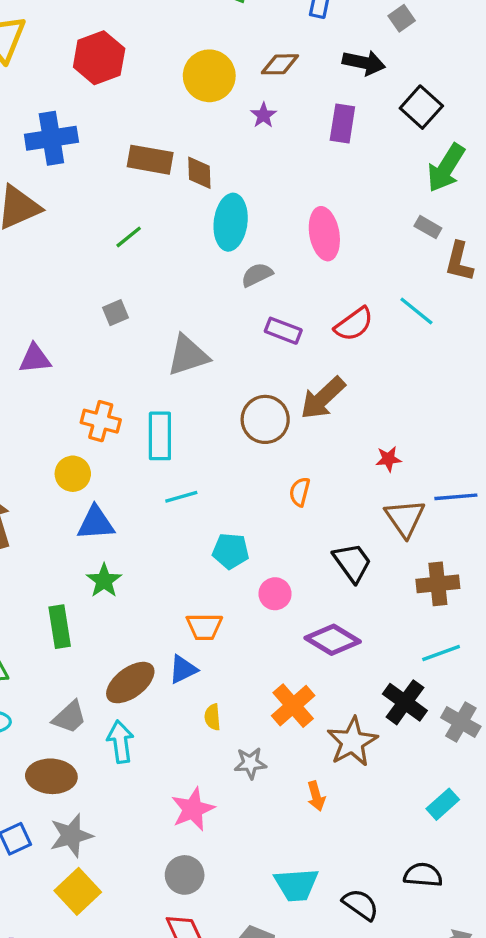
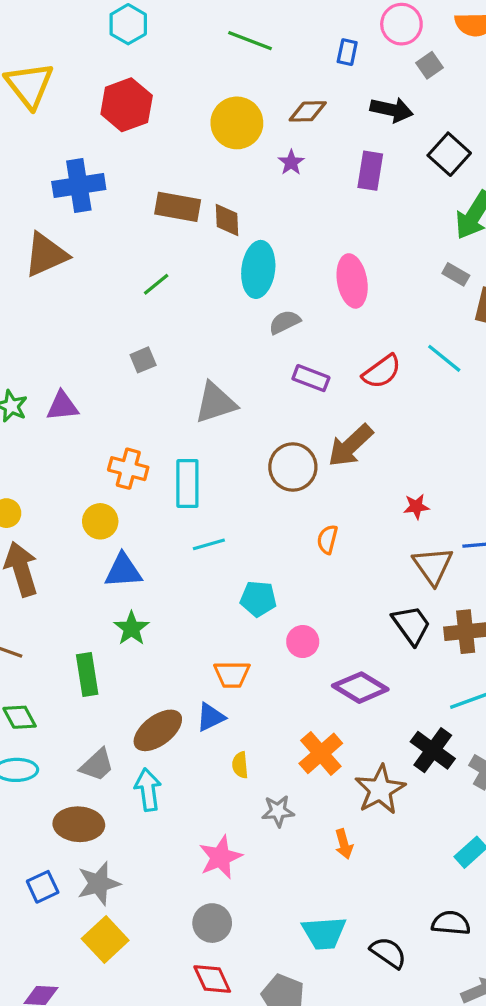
black trapezoid: (352, 563) -> (411, 625), moved

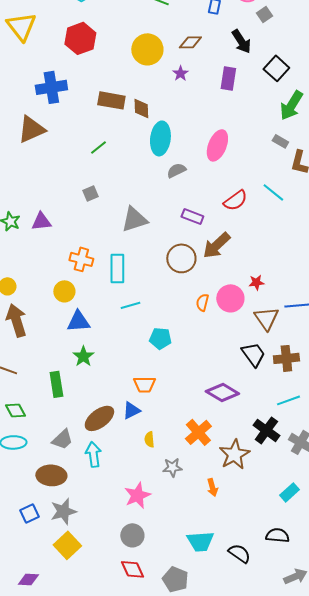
black arrow: (392, 110) -> (241, 41), turned 45
pink ellipse: (352, 281) -> (217, 145), turned 32
purple rectangle: (311, 378) -> (192, 216), moved
pink circle: (303, 642) -> (230, 298), moved, size x1.4

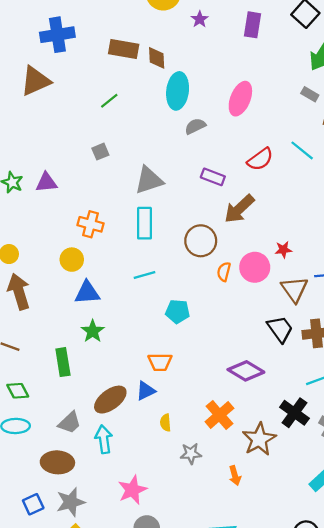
brown circle: (181, 258) -> (201, 241), moved
cyan rectangle: (117, 268) -> (145, 223), moved
pink star: (137, 495) -> (132, 490), moved

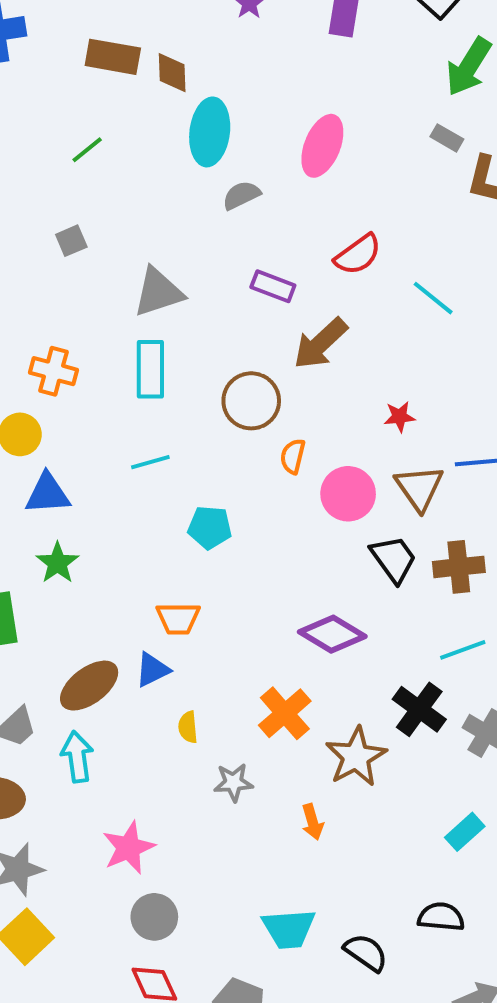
cyan line: (302, 150) -> (433, 298), moved
pink circle: (255, 267) -> (348, 494), moved

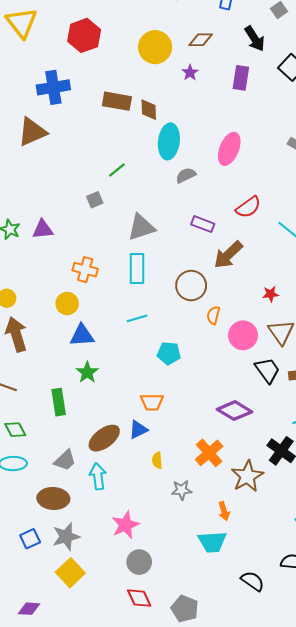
green line: (87, 150) -> (117, 170), moved
cyan trapezoid: (289, 929) -> (212, 542), moved

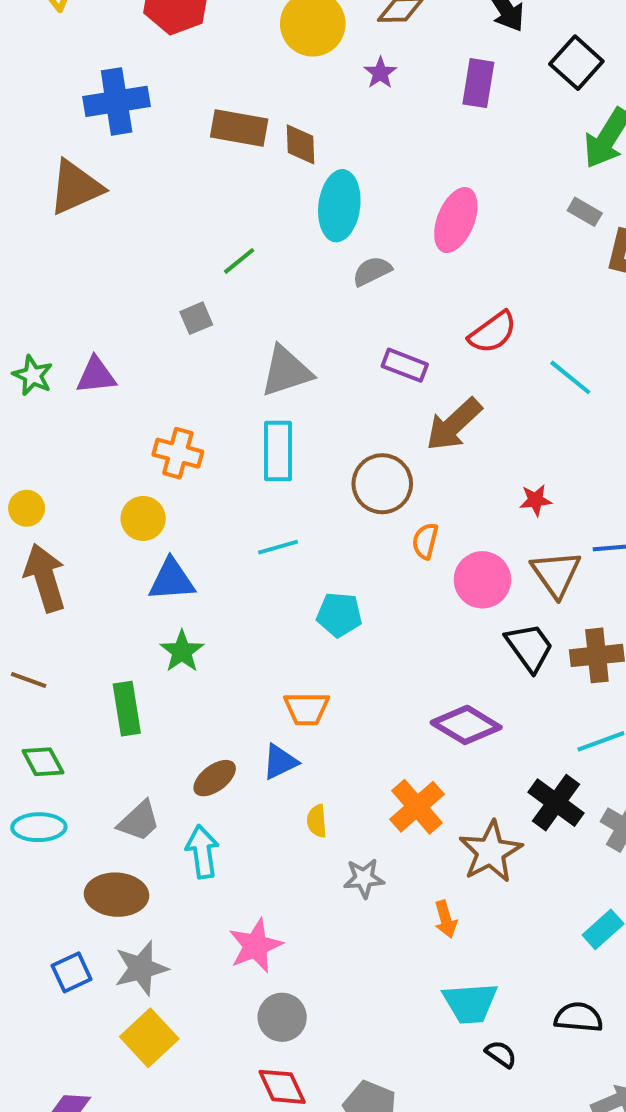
brown ellipse: (104, 438) -> (215, 778), size x0.7
cyan trapezoid: (212, 542) -> (470, 1003), moved
black semicircle: (253, 581) -> (501, 1054), size x0.7

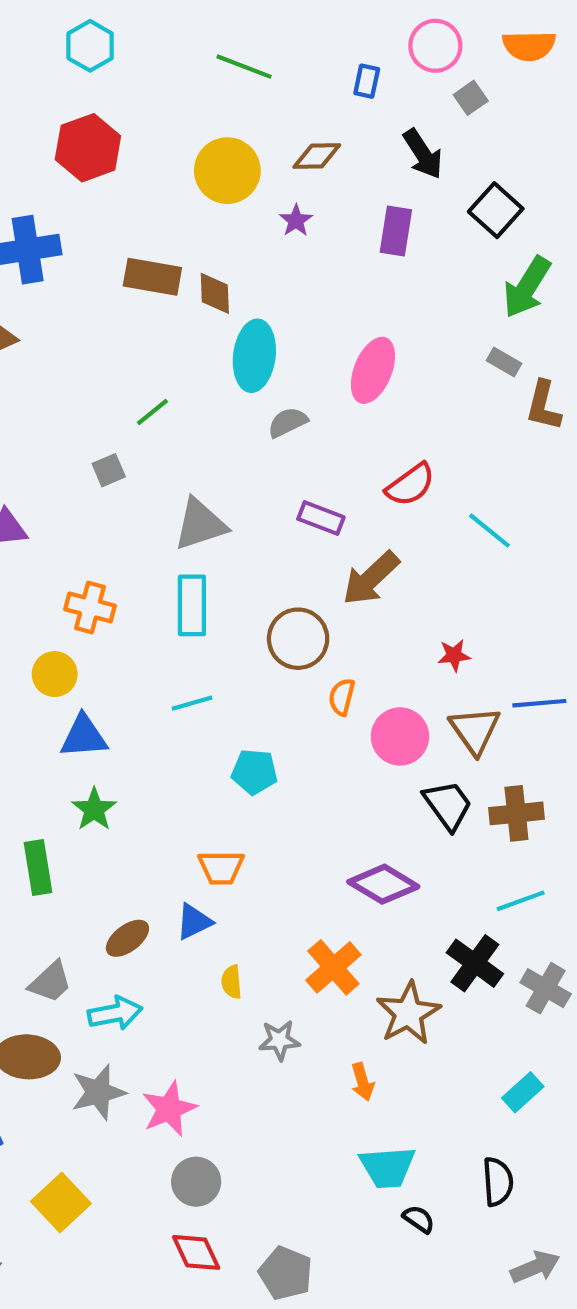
cyan arrow: (202, 852) -> (115, 1013), turned 87
gray star: (141, 968) -> (98, 1092), moved
black semicircle: (579, 1017) -> (498, 1182), turned 81

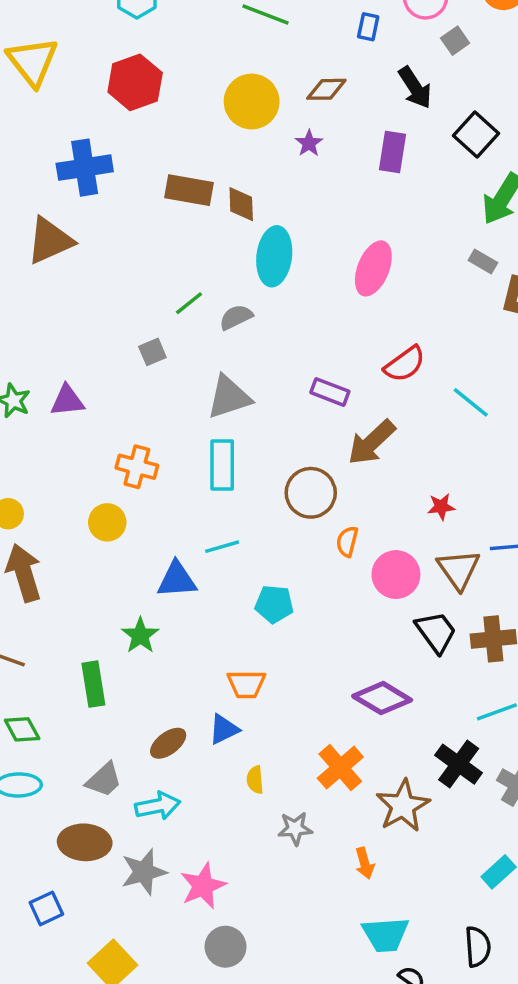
gray semicircle: (288, 422) -> (236, 317), moved
blue triangle: (84, 736) -> (177, 580), moved

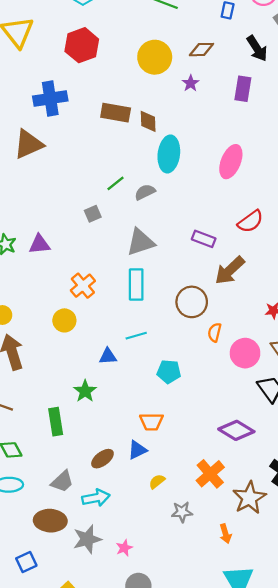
orange cross: (137, 467) -> (83, 286), turned 35
blue triangle: (177, 580) -> (108, 356), size x0.7
yellow semicircle: (255, 780) -> (157, 481), turned 56
pink star: (203, 886) -> (124, 548), size x0.6

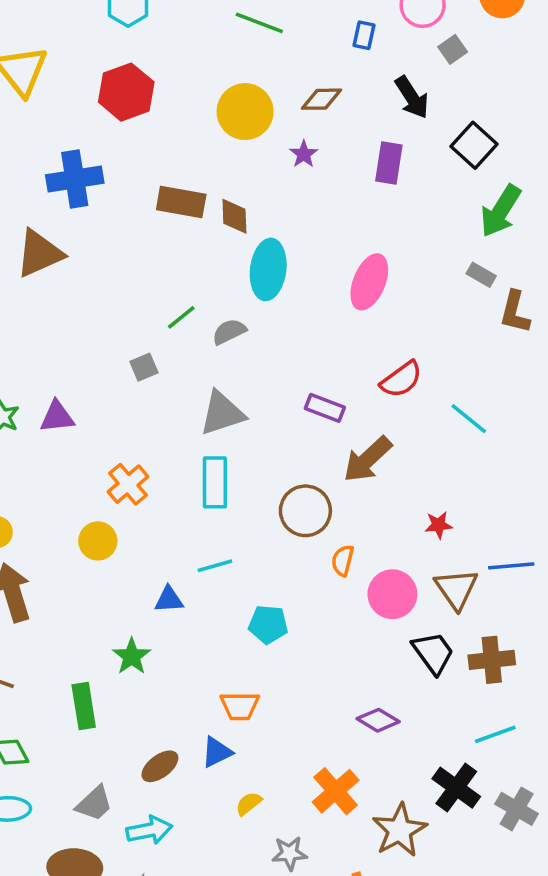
purple diamond: (236, 430) -> (378, 720), size x0.7

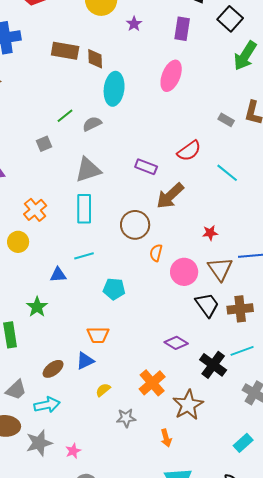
gray rectangle: (481, 275) -> (226, 120), moved
pink ellipse: (369, 282) -> (171, 76), moved
black cross: (456, 788) -> (213, 365), moved

